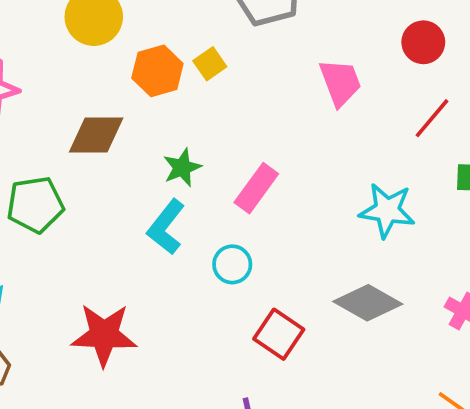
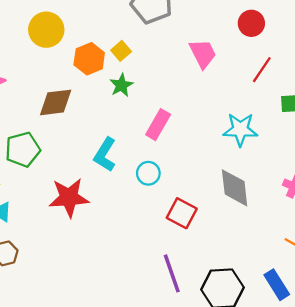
green star: (182, 168) -> (121, 85), moved
gray diamond: (368, 303) -> (235, 188), turned 60
red star: (104, 335) -> (69, 198), moved

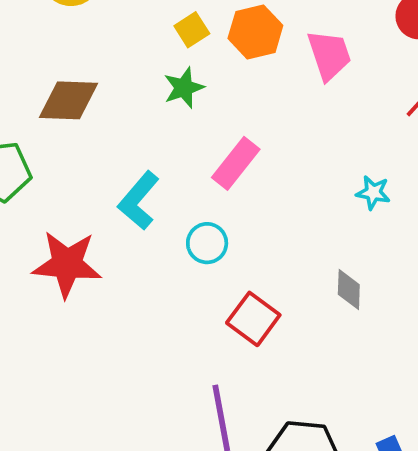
orange hexagon: (89, 59) -> (255, 32), moved
cyan star: (240, 130) -> (373, 193), size x0.6
gray diamond: (235, 188) -> (349, 289), size x0.6

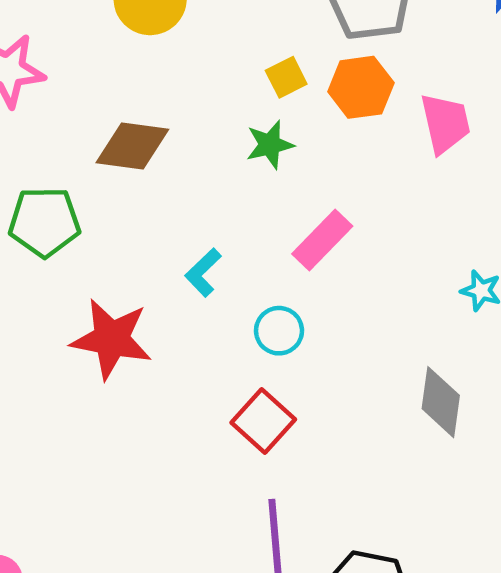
cyan L-shape: (139, 201) -> (203, 272), size x0.7
gray diamond: (349, 289) -> (441, 402), size x1.4
red square: (253, 319) -> (263, 421), moved

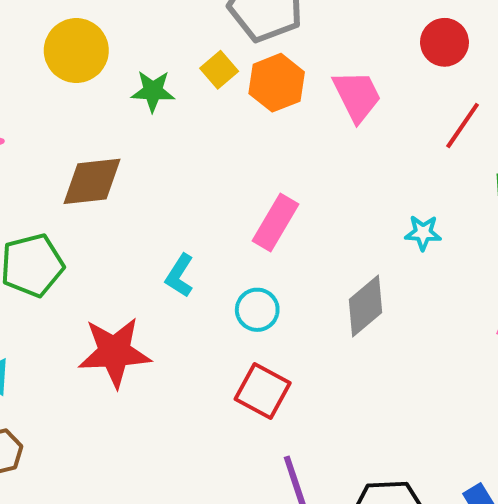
yellow square: (286, 77) -> (219, 70), moved
green star: (270, 145) -> (153, 91), moved, turned 30
gray diamond: (441, 402) -> (365, 306), moved, turned 56

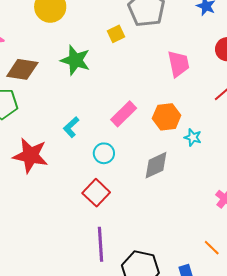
orange hexagon: (277, 83) -> (167, 117), moved
green star: (153, 91) -> (75, 60), moved, size x1.4
brown diamond: (92, 181) -> (22, 69), moved

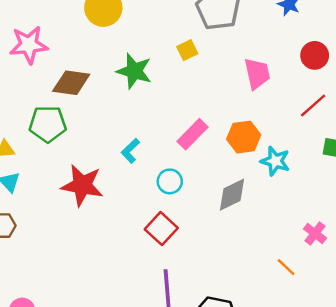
yellow square: (116, 34) -> (187, 50), moved
cyan star: (193, 137) -> (275, 161), size x1.4
orange line: (212, 248) -> (286, 267), moved

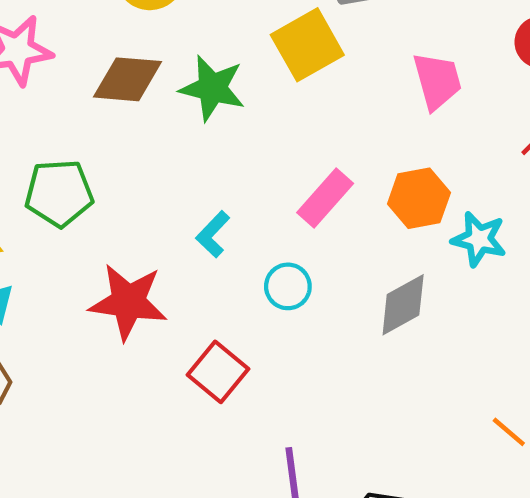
yellow square: (187, 50) -> (307, 45), size x1.8
brown diamond: (71, 83) -> (127, 79), moved
red square: (161, 229) -> (218, 372), moved

